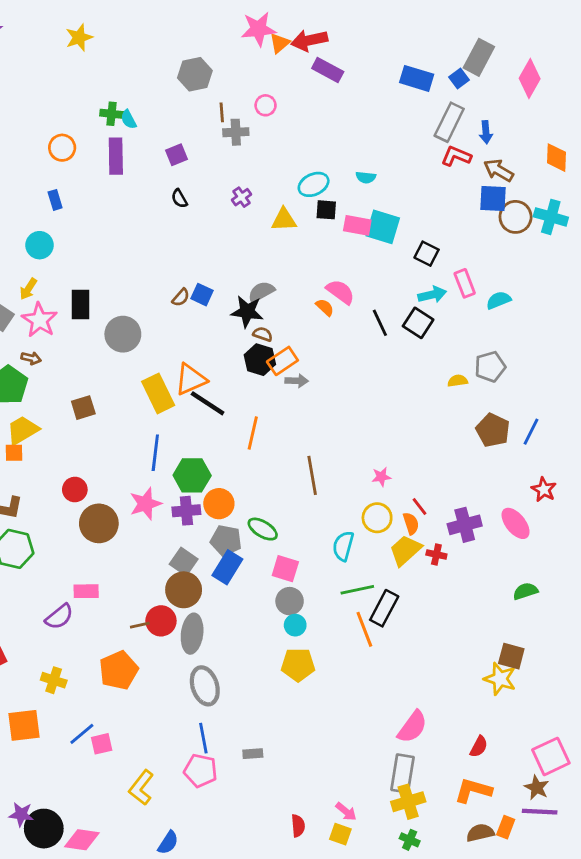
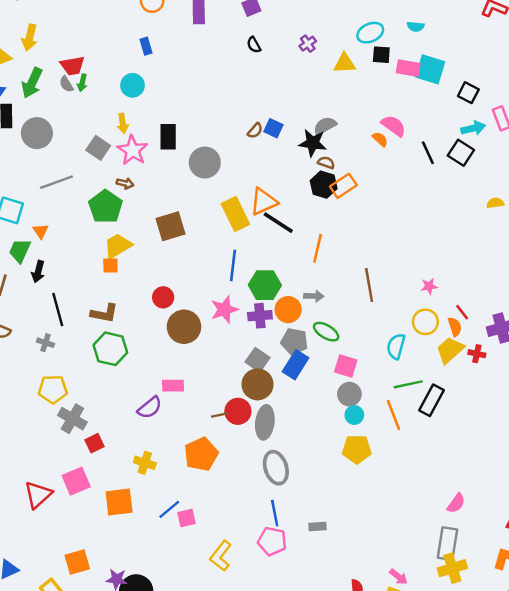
yellow arrow: (28, 289) -> (123, 123), turned -42
gray arrow: (297, 381) -> (314, 296), moved
brown square: (83, 408) -> (170, 226), size x1.4
orange line: (364, 629) -> (394, 415), moved
pink semicircle: (412, 727) -> (456, 503), size x0.7

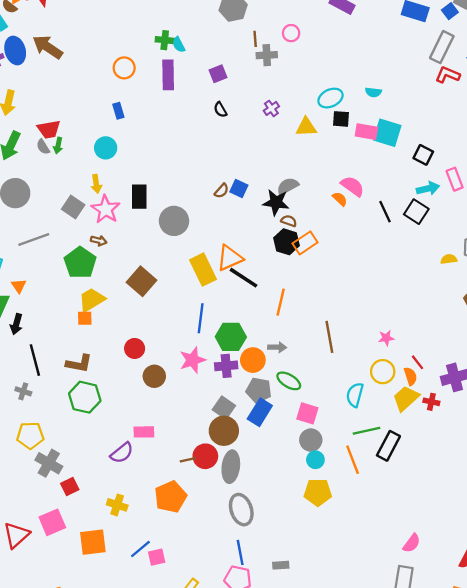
brown square: (170, 226) -> (142, 281), turned -32
brown circle: (184, 327) -> (154, 376), size x0.7

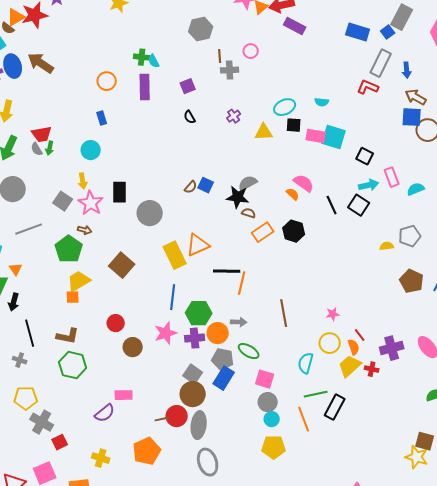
red L-shape: (448, 75) -> (368, 87), moved
black hexagon: (286, 242) -> (294, 231), moved
black line: (244, 278) -> (227, 271), moved, turned -32

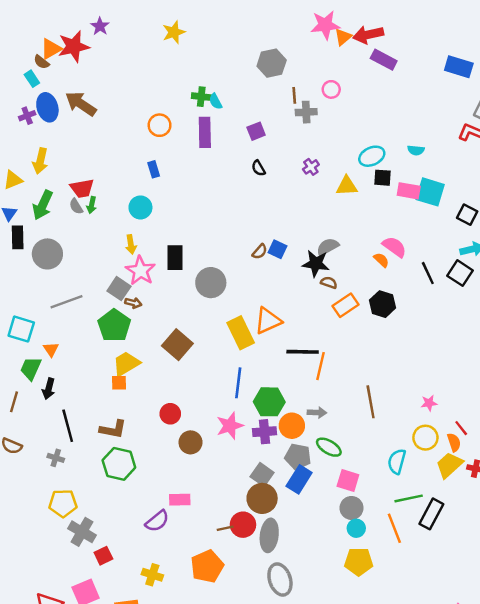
gray square: (63, 201) -> (119, 289), moved

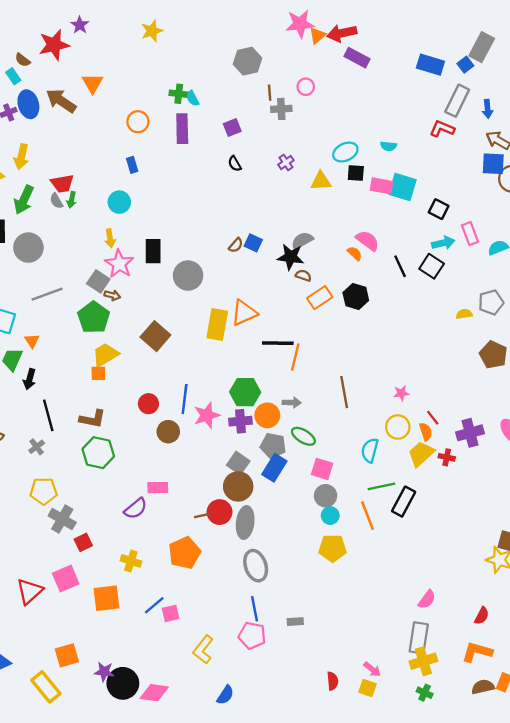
orange triangle: (51, 49) -> (93, 83), moved, turned -30
yellow rectangle: (241, 333) -> (217, 324), turned 36
blue line: (238, 383) -> (185, 399), moved
gray cross: (56, 458) -> (37, 447), turned 35

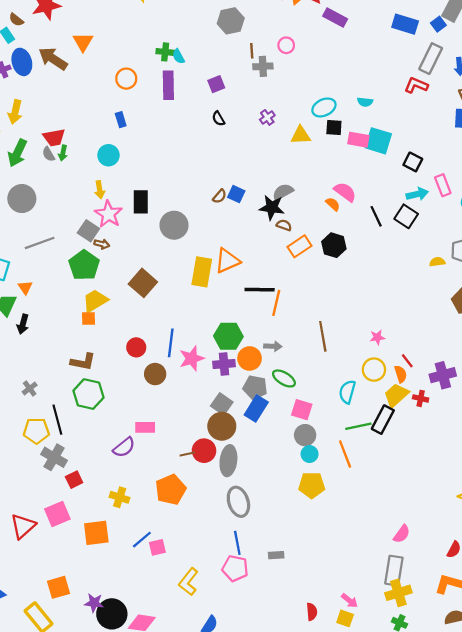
black line: (48, 415) -> (57, 420), moved
black rectangle: (404, 502) -> (383, 420), moved

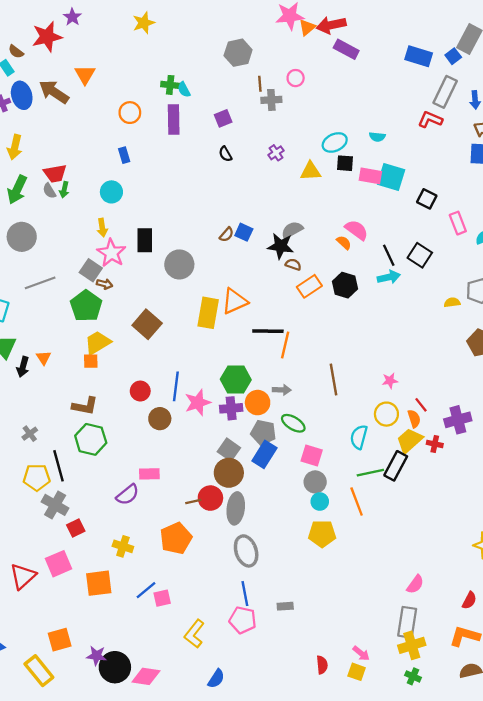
cyan arrow: (417, 194) -> (389, 277), moved
orange triangle: (25, 287) -> (44, 358), moved

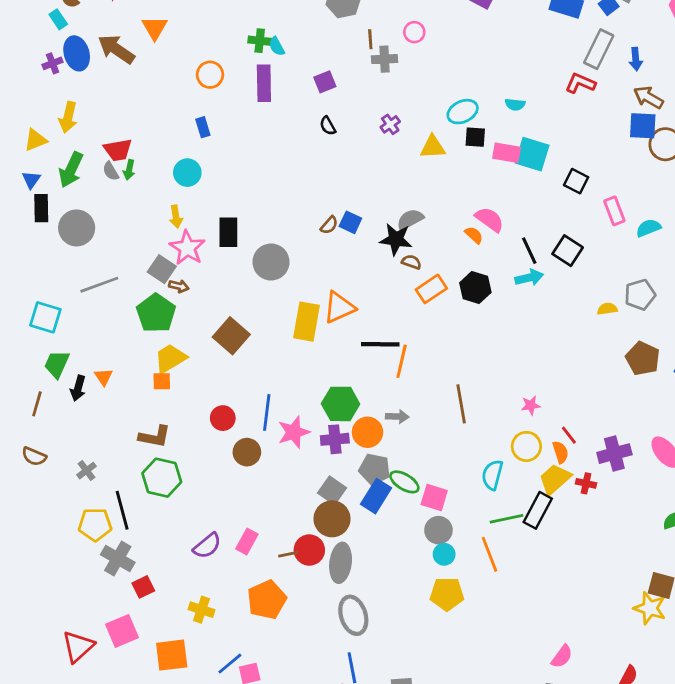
green ellipse: (293, 423) -> (404, 482), moved
pink rectangle: (149, 474) -> (247, 542), moved, turned -60

